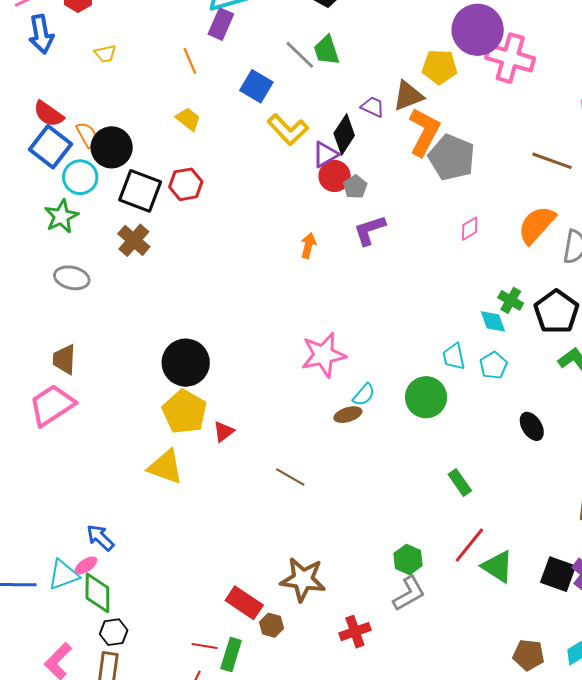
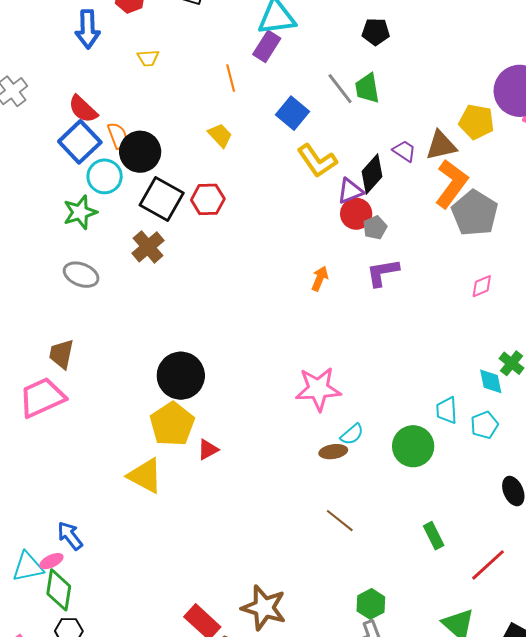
brown line: (290, 477) -> (340, 521), moved
red line: (469, 545) -> (488, 565), moved

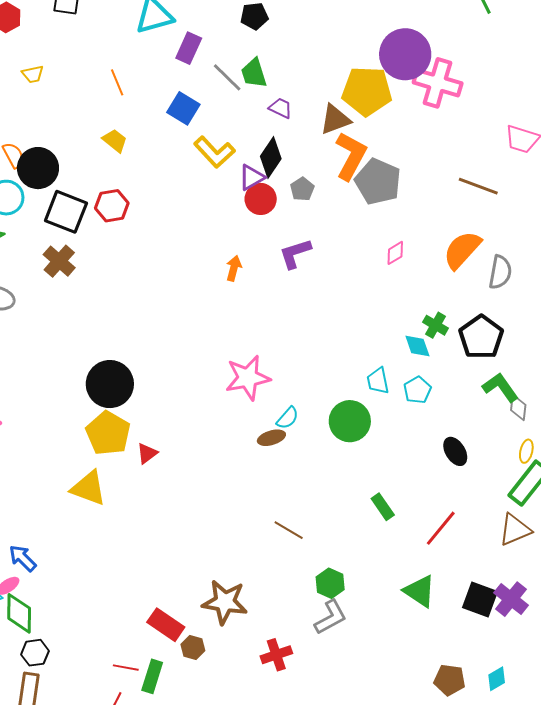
purple rectangle: (267, 46) -> (189, 48), moved
yellow pentagon: (477, 122) -> (367, 91), size x1.4
purple trapezoid: (404, 151) -> (280, 108), moved
gray pentagon: (375, 228) -> (302, 189), moved
brown line: (340, 521) -> (289, 530), moved

